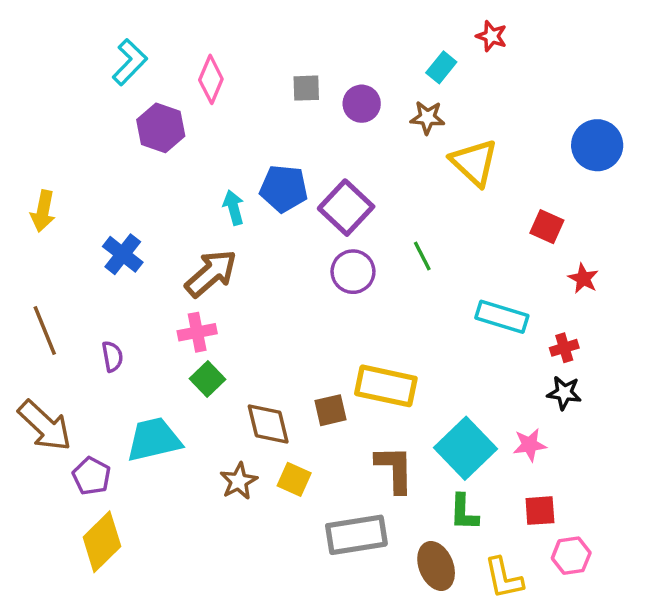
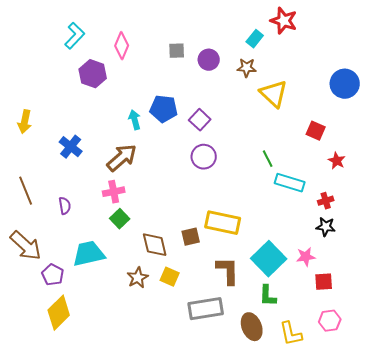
red star: (492, 36) -> (284, 21), size x1.5
purple square: (346, 208) -> (200, 120), size x0.7
green line: (422, 256) -> (268, 159), moved
red square: (540, 511) -> (324, 282), moved

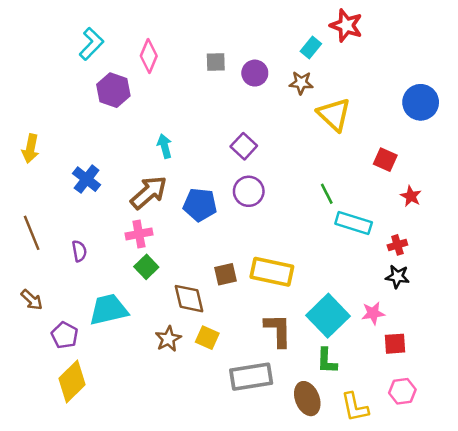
blue pentagon: (164, 109) -> (200, 205), moved
brown square: (191, 237) -> (226, 274), moved
brown arrow: (26, 246) -> (32, 300), size x0.6

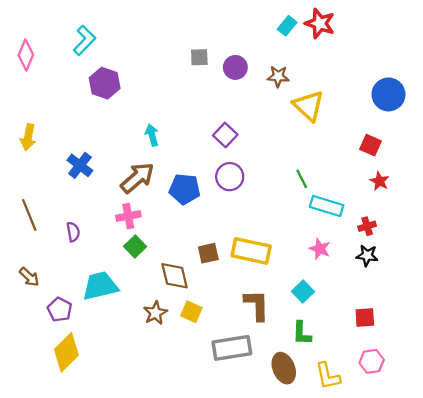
cyan rectangle: (311, 47) -> (287, 26), moved
pink diamond: (149, 56) -> (26, 55), moved
red square: (385, 160) -> (370, 145), moved
pink star: (373, 313) -> (320, 249), moved, turned 30
cyan square: (328, 316) -> (303, 292), size x0.6

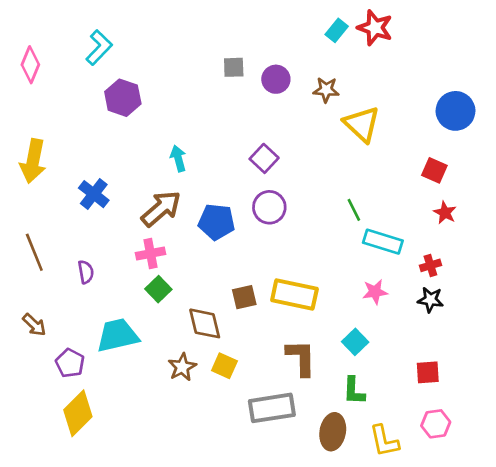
yellow arrow: (28, 137) -> (33, 161), size x1.4
pink star: (320, 249) -> (375, 292), turned -30
brown ellipse: (284, 368) -> (333, 432), turned 32

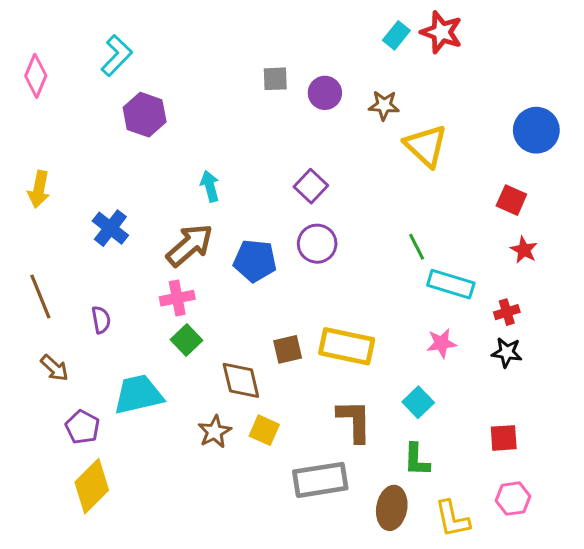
yellow arrow: (33, 161) -> (39, 189), size x0.7
brown arrow: (34, 325) -> (54, 368), moved

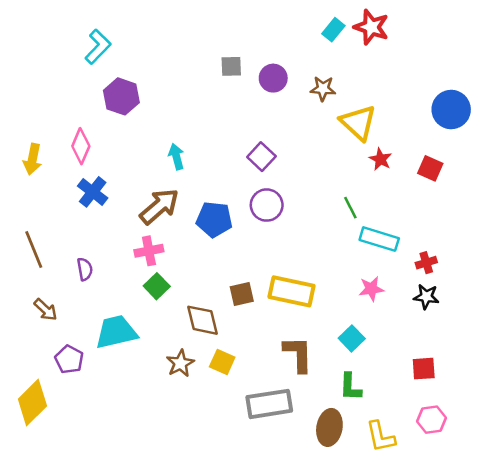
pink diamond: (36, 76) -> (81, 146), moved
red star: (524, 250) -> (380, 159), moved
yellow diamond: (92, 486) -> (32, 403), moved

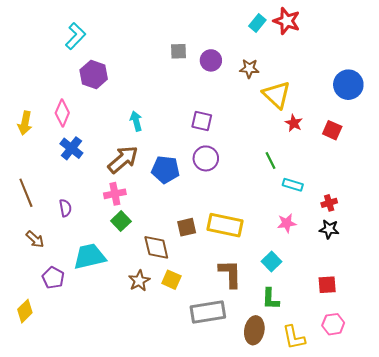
purple square: (261, 157) -> (202, 121), turned -30
cyan rectangle: (379, 239) -> (293, 185), size x0.7
yellow diamond: (32, 403) -> (25, 311), size x0.7

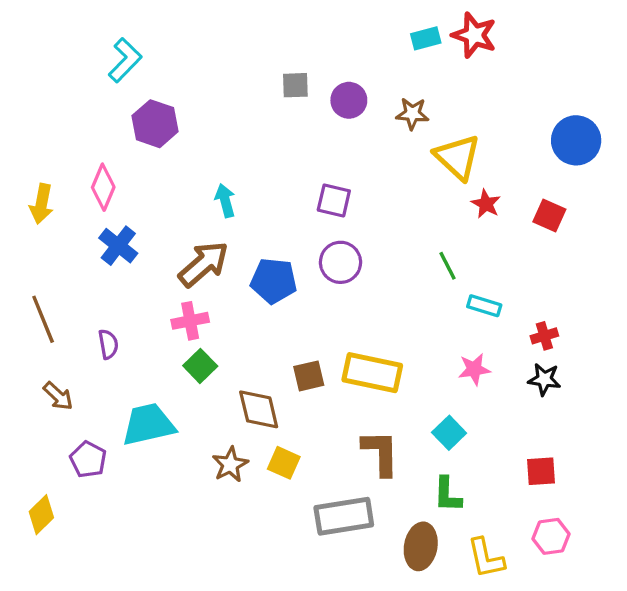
cyan rectangle: (257, 23) -> (426, 38), turned 36

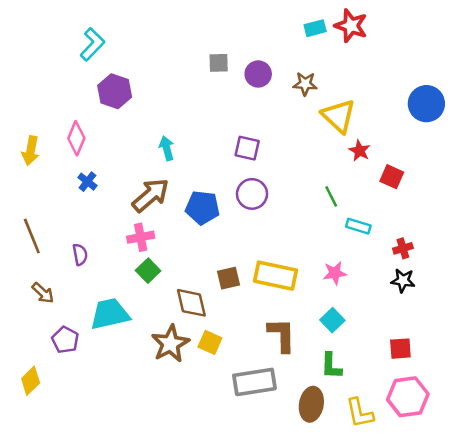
red square: (549, 216) -> (392, 177), moved
blue cross: (118, 246) -> (87, 182), size x0.7
pink star: (474, 369) -> (335, 273), moved
brown star: (230, 465) -> (170, 344), size x1.4
pink hexagon: (551, 536) -> (408, 397), size x1.5

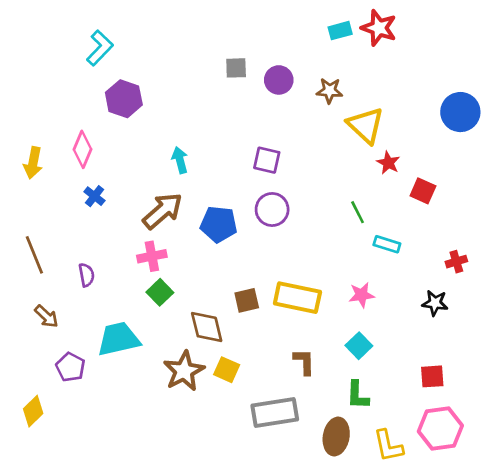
red cross: (403, 248) -> (456, 262), moved
brown L-shape: (282, 335) -> (304, 362), size x0.7

